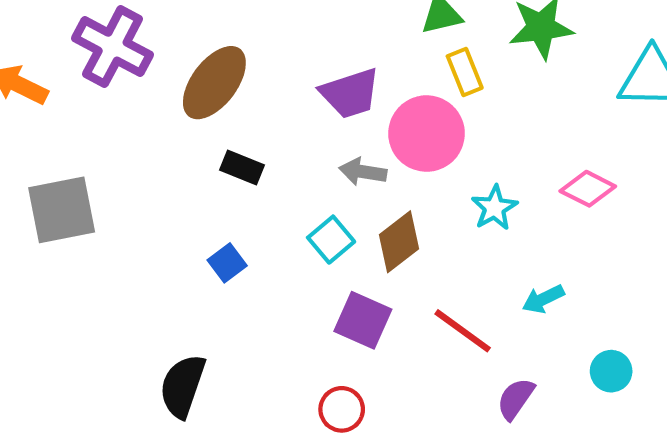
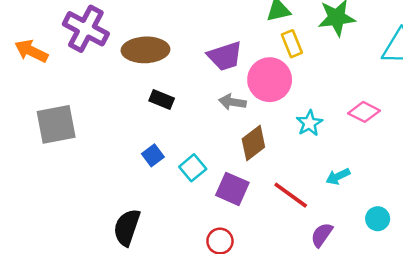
brown ellipse: (214, 83) -> (145, 50), turned 51
cyan square: (331, 240) -> (193, 168), moved

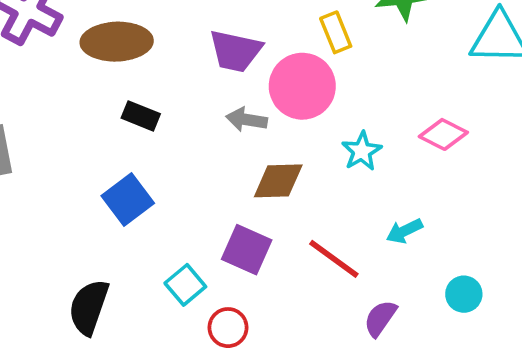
purple trapezoid: (225, 56) -> (235, 51), turned 30
brown diamond: (253, 143) -> (278, 181), turned 36
blue square: (153, 155) -> (128, 199), size x1.5
cyan square: (193, 168) -> (185, 285), moved

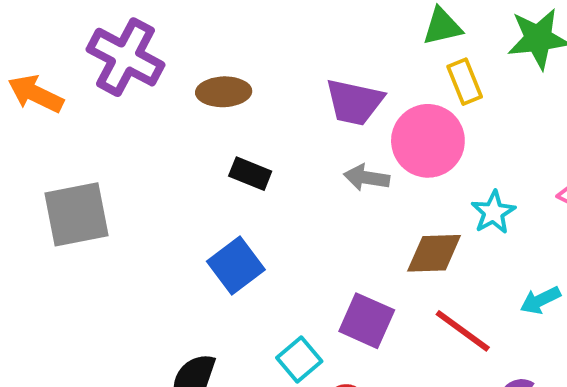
brown ellipse: (117, 42) -> (224, 92), size x0.7
brown diamond: (278, 181) -> (434, 253), moved

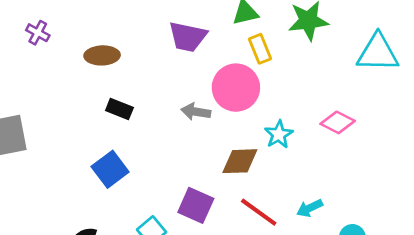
purple cross: (126, 57) -> (38, 33), size x0.5
purple trapezoid: (354, 102) -> (188, 37), moved
cyan arrow: (540, 300) -> (310, 208), moved

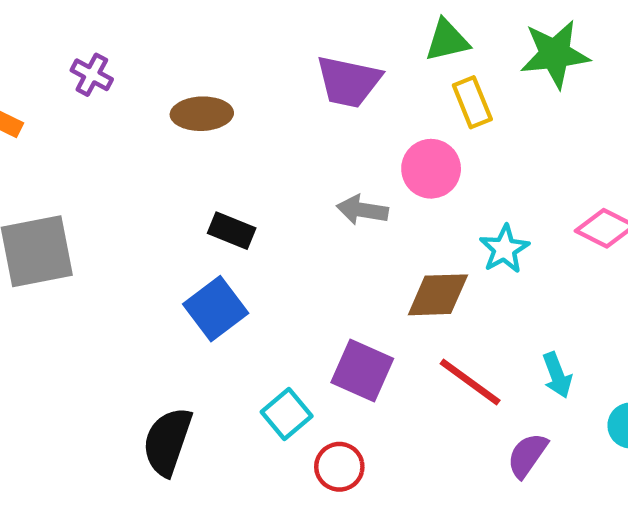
pink circle: (236, 88) -> (431, 169), size x0.7
black rectangle: (119, 109) -> (232, 231), moved
cyan arrow: (310, 208) -> (557, 375), turned -85

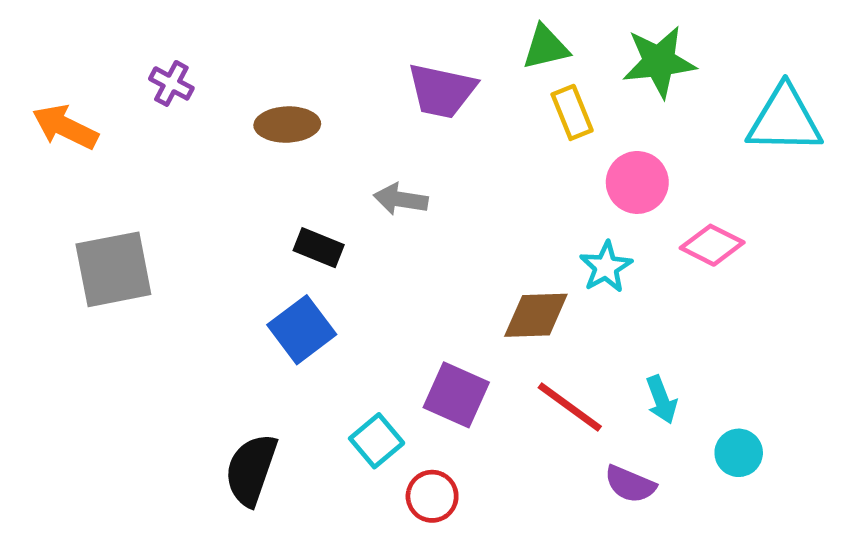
pink circle: (431, 169) -> (637, 182), moved
gray arrow: (362, 210) -> (401, 199), moved
purple semicircle: (527, 455) -> (630, 484), turned -102

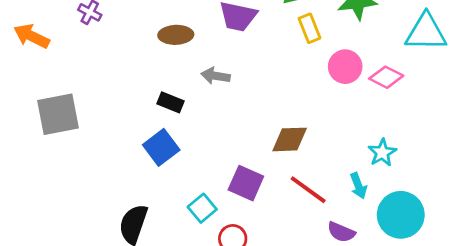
brown ellipse: (287, 125) -> (176, 35), moved
pink diamond: (712, 245) -> (386, 77), moved
cyan star: (606, 267) -> (382, 153), moved
cyan circle: (739, 453) -> (401, 215), size x1.8

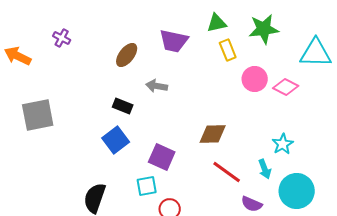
brown ellipse: (176, 35) -> (127, 55), turned -50
purple square: (246, 183) -> (162, 157), moved
cyan square: (202, 208) -> (147, 186), turned 30

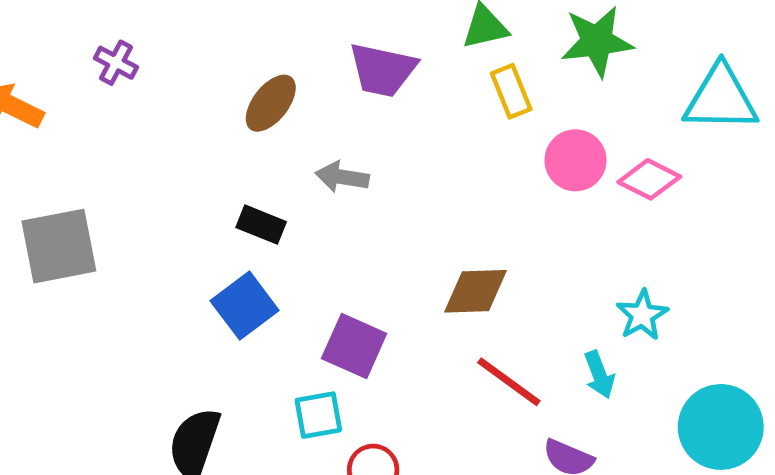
cyan circle: (297, 191) -> (721, 427), moved

